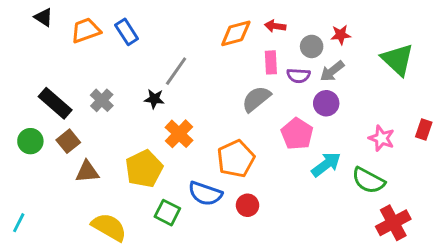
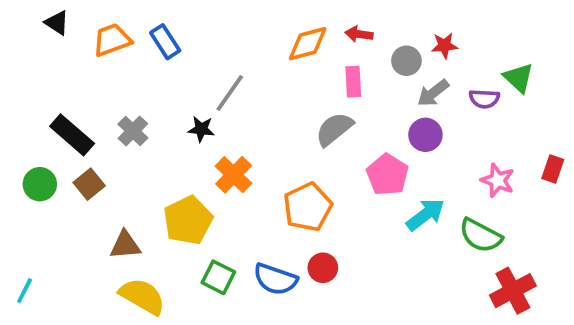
green triangle: (398, 60) -> (519, 78), size x0.7
purple semicircle: (298, 76) -> (484, 99), moved
brown triangle: (87, 172) -> (125, 245), moved
blue semicircle: (205, 194) -> (275, 279), moved

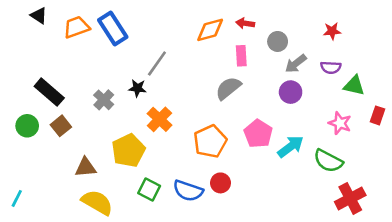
blue rectangle: (165, 42) -> (113, 28), size x1.4
red star: (444, 46) -> (332, 31), moved
green triangle: (519, 78) -> (354, 86), moved, turned -30
gray cross: (133, 131) -> (104, 100), moved
pink pentagon: (387, 175) -> (258, 134), moved

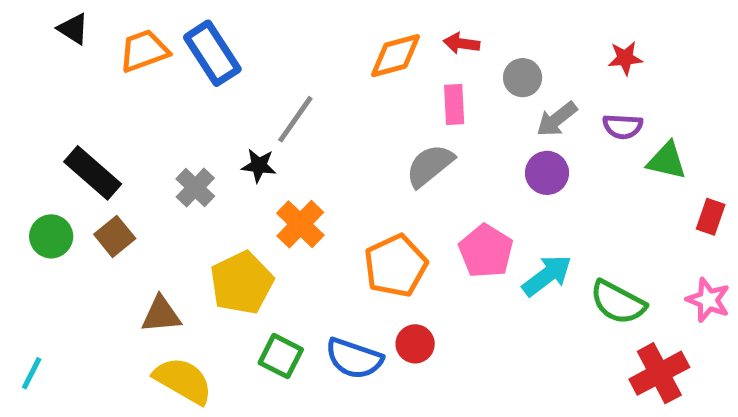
pink star: (340, 123) -> (708, 300), moved

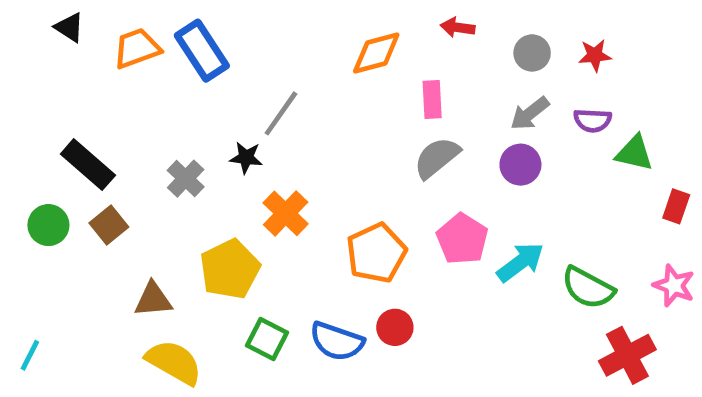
red arrow: (461, 43) -> (458, 27), moved
gray circle: (523, 78) -> (532, 53), moved
gray semicircle: (430, 166) -> (437, 158), moved

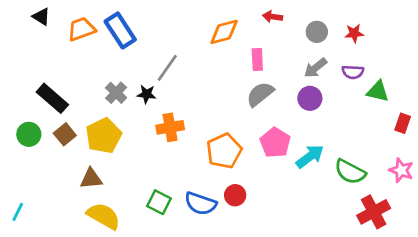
gray cross: (186, 179) -> (116, 93), moved
orange cross: (286, 213) -> (170, 127), turned 36
yellow pentagon: (230, 269) -> (104, 136), moved

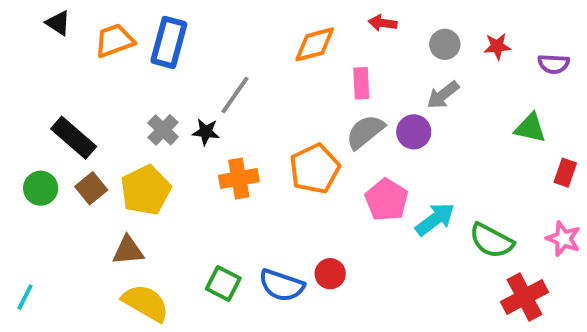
blue rectangle: (120, 30) -> (169, 42), turned 48
purple semicircle: (353, 72) -> (554, 64), moved
purple circle: (310, 98) -> (414, 132), moved
orange pentagon: (224, 151) -> (315, 169), moved

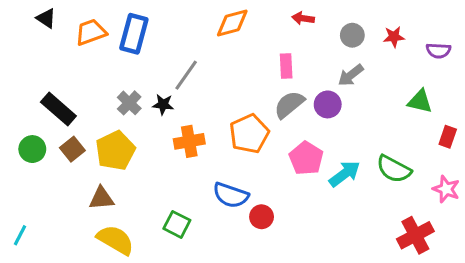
orange diamond: (315, 44) -> (232, 23), moved
green semicircle: (491, 241) -> (394, 169), moved
blue semicircle: (282, 285) -> (231, 195), moved

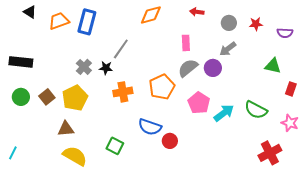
black rectangle: (58, 109) -> (21, 62), moved, turned -35

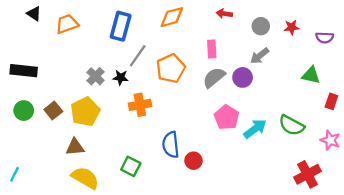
blue rectangle: (87, 22) -> (121, 26), moved
orange pentagon: (162, 87) -> (171, 68), moved
blue semicircle: (150, 127) -> (171, 145), turned 65

